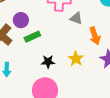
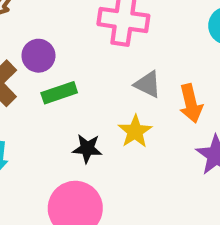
gray triangle: (76, 18) -> (148, 84), moved
yellow star: (76, 59) -> (135, 131), moved

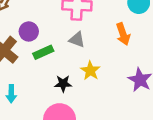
gray triangle: (148, 84) -> (77, 40), moved
orange arrow: (191, 103) -> (123, 34), moved

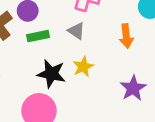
black star: (63, 84) -> (51, 74), size x1.5

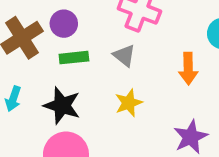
black star: (51, 74) -> (62, 105), moved

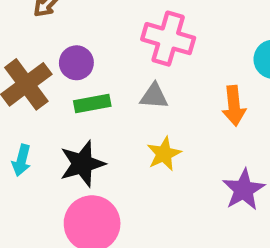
gray triangle: (124, 56) -> (154, 96), turned -30
black star: (62, 105) -> (82, 164), turned -30

